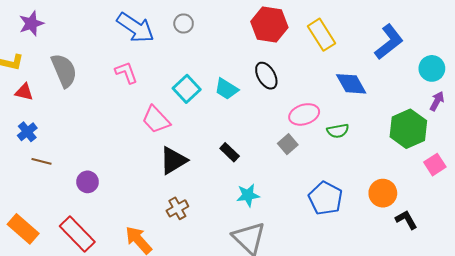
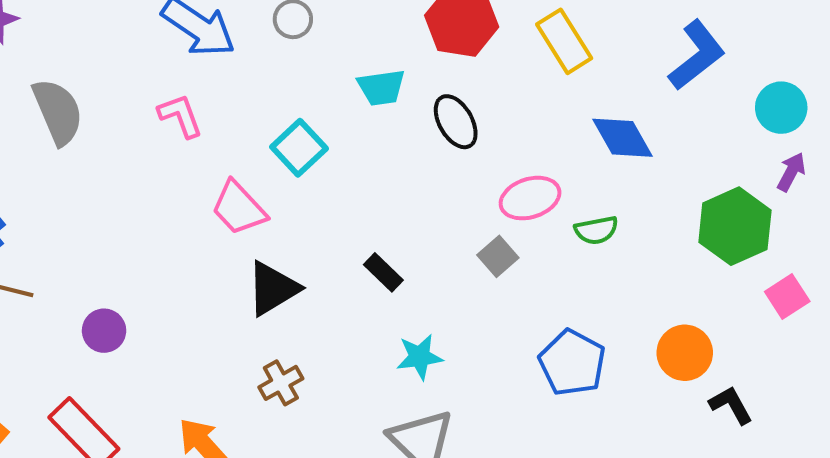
cyan trapezoid: (226, 89) -> (381, 88), moved, turned -40

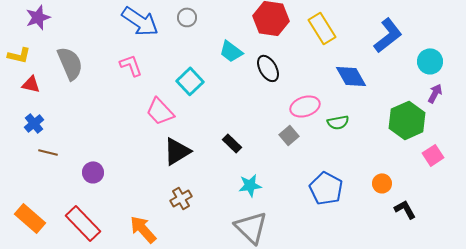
cyan trapezoid: (381, 88) -> (231, 51), turned 45
orange circle: (685, 353) -> (382, 183), size x0.7

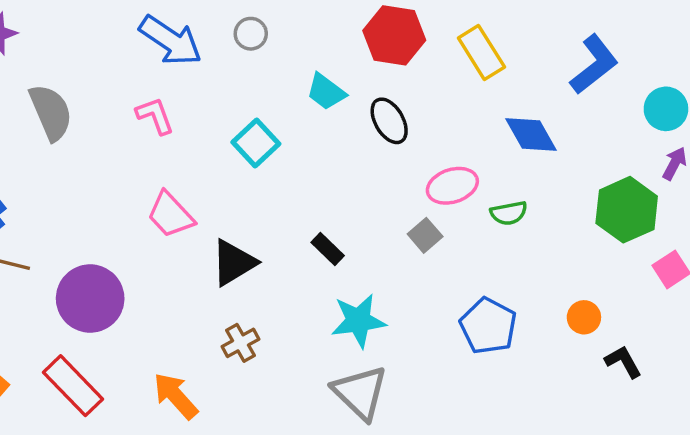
pink trapezoid: (160, 111) -> (170, 215), moved
purple circle: (93, 172) -> (90, 299), size x1.8
cyan star: (250, 185) -> (358, 321), size x1.4

